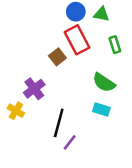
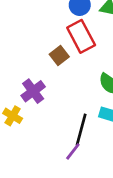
black line: (59, 123) -> (81, 130), moved

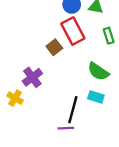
purple line: (73, 151) -> (66, 128), turned 49

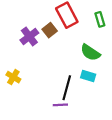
purple cross: (32, 77) -> (29, 36), moved

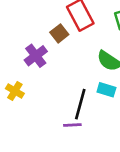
purple cross: (29, 36) -> (36, 56), moved

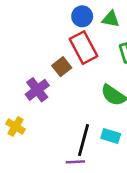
cyan rectangle: (106, 90) -> (111, 136), moved

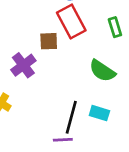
brown square: (62, 67) -> (49, 41), turned 36

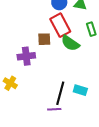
purple cross: (23, 65) -> (26, 56), turned 30
green semicircle: (102, 71) -> (70, 43), moved

